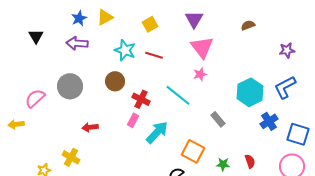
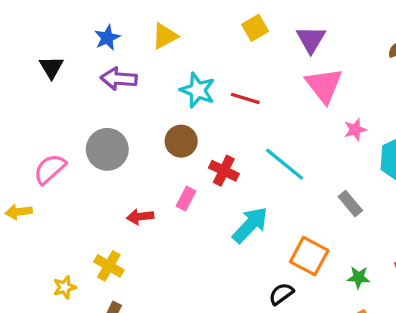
blue star: (79, 18) -> (107, 38), moved
yellow square: (150, 24) -> (255, 28), moved
pink star: (200, 74) -> (355, 130), moved
pink rectangle: (133, 120) -> (186, 199), moved

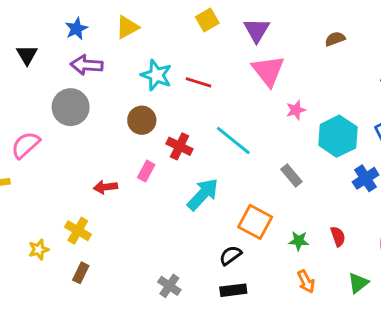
gray circle: (107, 149) -> (71, 107), moved

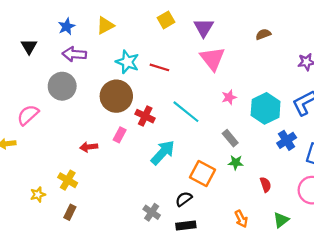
pink star: (296, 110) -> (229, 97), moved
brown circle: (142, 120) -> (116, 96), size x1.5
green star: (299, 241) -> (236, 162), moved
gray cross: (169, 286) -> (152, 212), moved

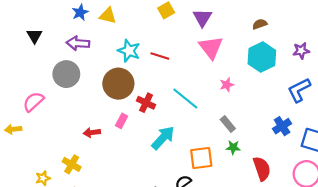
yellow triangle: (105, 25) -> (108, 16), turned 42
blue star: (67, 27) -> (80, 12), moved
cyan hexagon: (266, 108) -> (262, 57), moved
orange square: (203, 174) -> (201, 158), turned -35
red semicircle: (266, 185) -> (262, 169), size x1.6

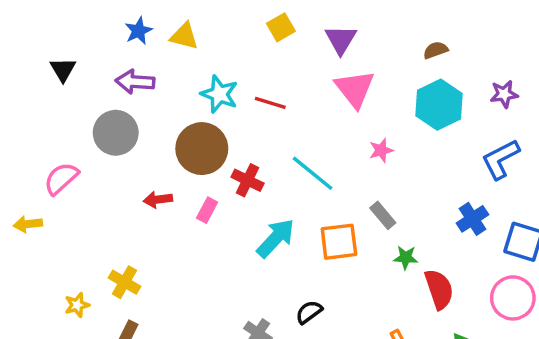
red arrow: (92, 132) -> (158, 200), moved
green star: (233, 147) -> (406, 258), moved
orange square: (201, 158) -> (339, 242), moved

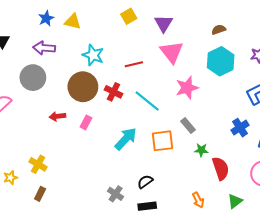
red line: (270, 103) -> (134, 64), moved, turned -30
pink star: (381, 150) -> (187, 88), size x1.6
red cross: (247, 180) -> (114, 92), moved

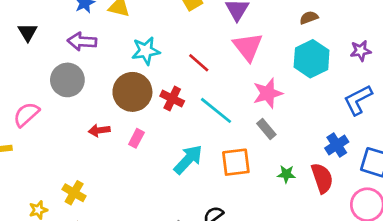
cyan star: (93, 55) -> (146, 51), turned -30
red line: (134, 64) -> (199, 63), turned 54
gray rectangle: (188, 126) -> (266, 129), moved
red semicircle: (221, 168) -> (322, 178), moved

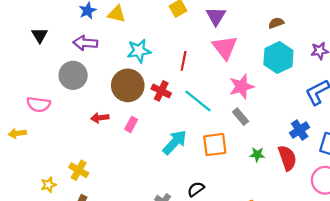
red line: (199, 63) -> (184, 61), turned 60
pink semicircle: (26, 114) -> (38, 104), turned -130

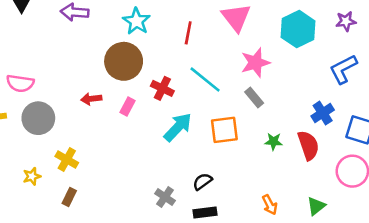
cyan star: (139, 51) -> (137, 21), turned -30
gray circle: (73, 75) -> (38, 118), moved
red cross: (161, 91) -> (162, 88), moved

